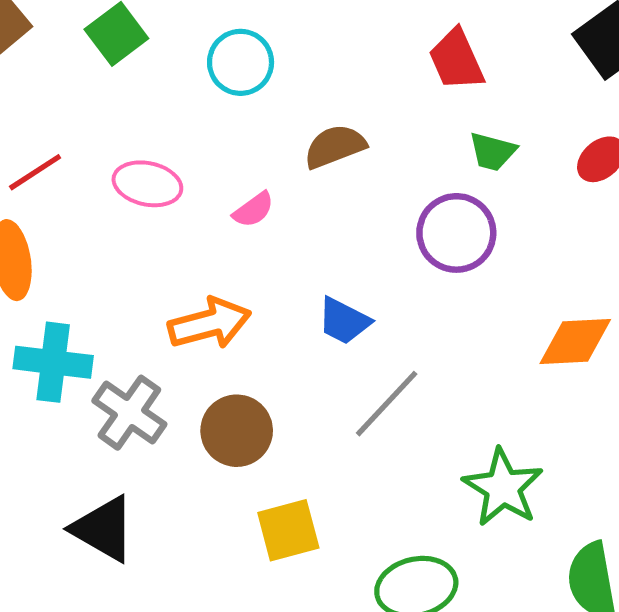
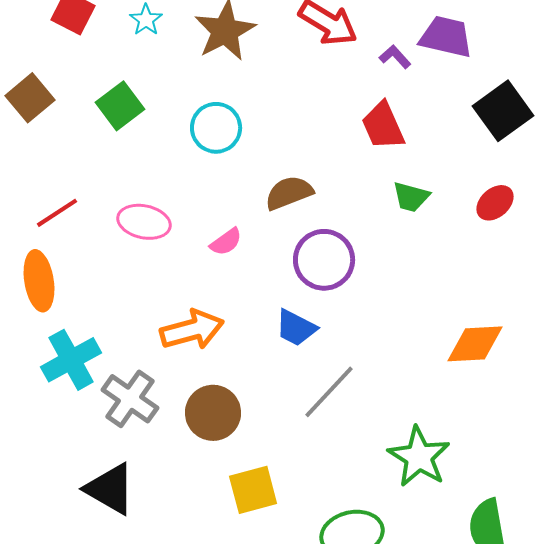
purple circle: (456, 233) -> (324, 260), moved
cyan cross: (53, 362) -> (71, 360), turned -36

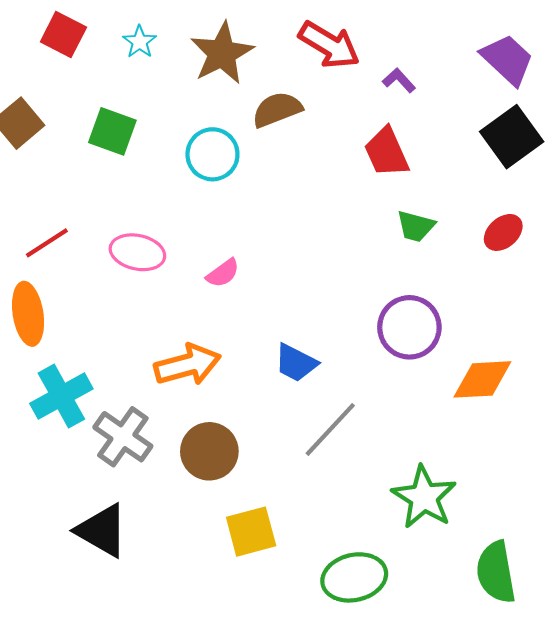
purple trapezoid: (446, 37) -> (507, 59), moved, turned 30
green square: (120, 106) -> (112, 131), turned -33
brown semicircle: (289, 193) -> (277, 110), moved
purple circle: (324, 260) -> (409, 327), moved

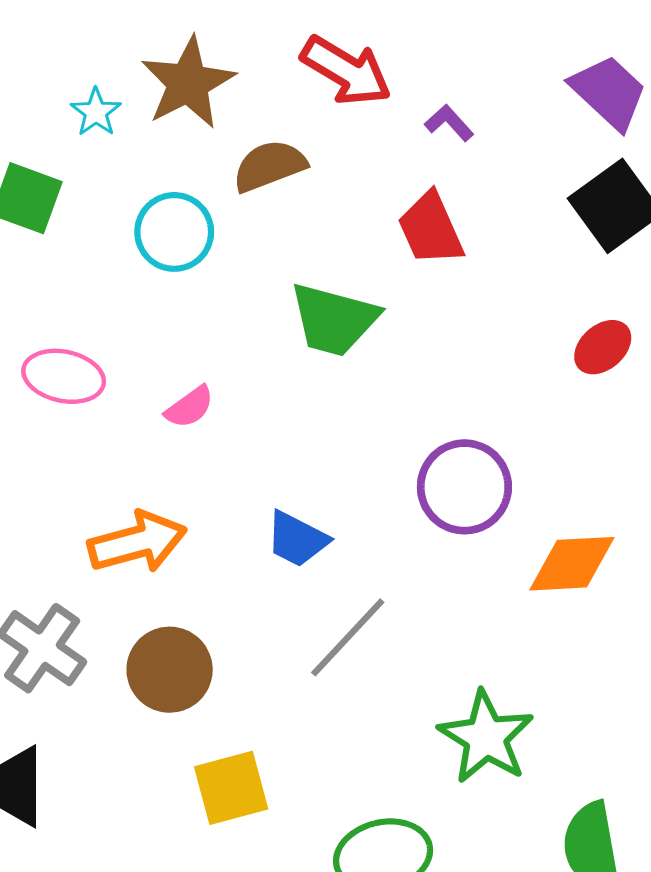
cyan star: (140, 42) -> (96, 112), moved
green trapezoid: (416, 226) -> (334, 319), moved, size x1.6

